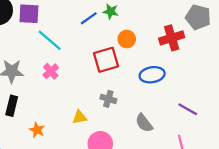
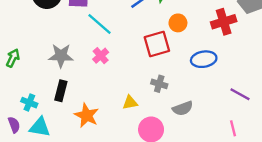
gray semicircle: (144, 123) -> (183, 108), moved, turned -72
orange star: (37, 130) -> (87, 115), size x1.5

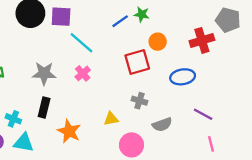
purple line: (240, 94) -> (203, 114), moved

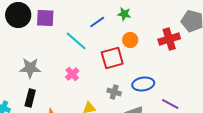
green star: (142, 14) -> (124, 14), moved
cyan line: (82, 43) -> (76, 41), moved
pink cross: (83, 73) -> (72, 74), moved
blue ellipse: (183, 77) -> (143, 84), moved

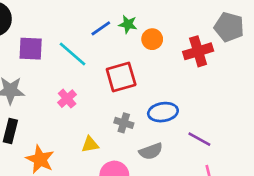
green star: (124, 14) -> (128, 24), moved
purple square: (45, 18) -> (31, 49), moved
orange circle: (130, 40) -> (152, 39), moved

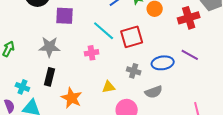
cyan line: (72, 54) -> (104, 31), moved
pink cross: (67, 99) -> (92, 53), turned 32
purple line: (199, 139) -> (190, 55), moved

